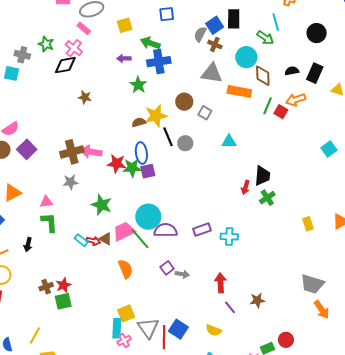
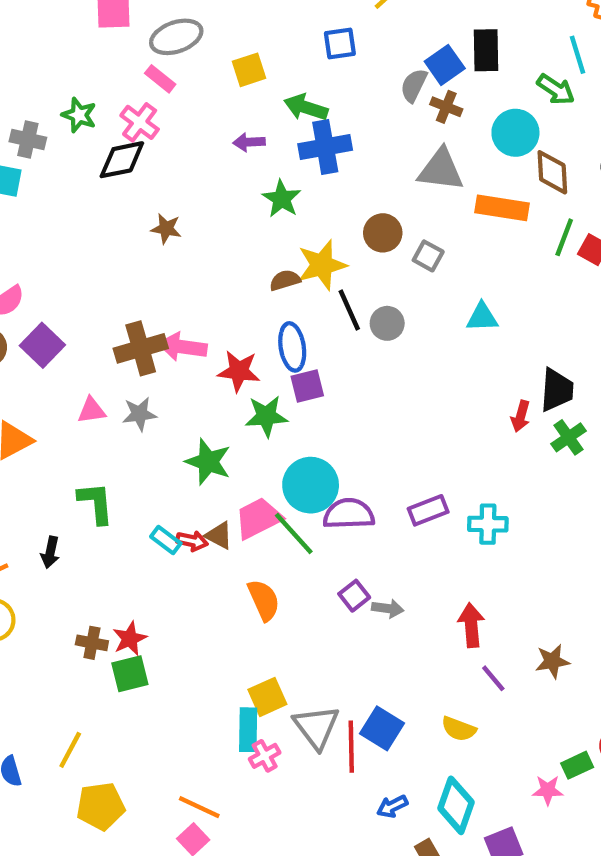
green star: (132, 168) -> (266, 416), moved
pink triangle: (46, 202) -> (92, 410), moved
brown cross: (46, 287) -> (92, 643), turned 32

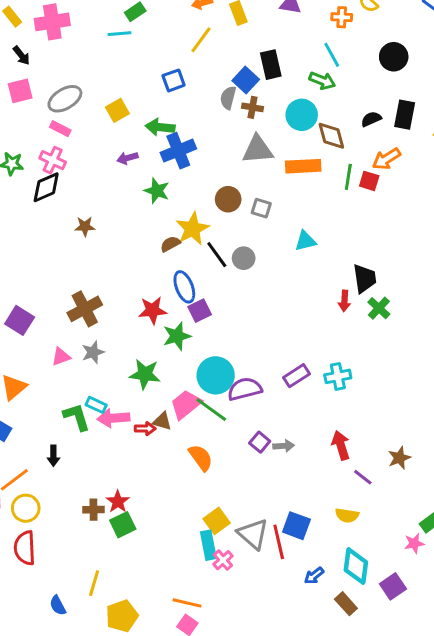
pink arrow: (183, 347) -> (113, 418), moved
cyan rectangle: (166, 540) -> (96, 405), moved

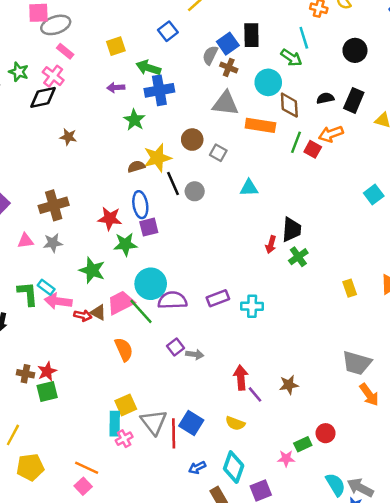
blue square: (174, 80) -> (168, 31), turned -30
gray ellipse: (65, 99) -> (56, 25), moved
red arrow: (341, 445) -> (241, 378), moved

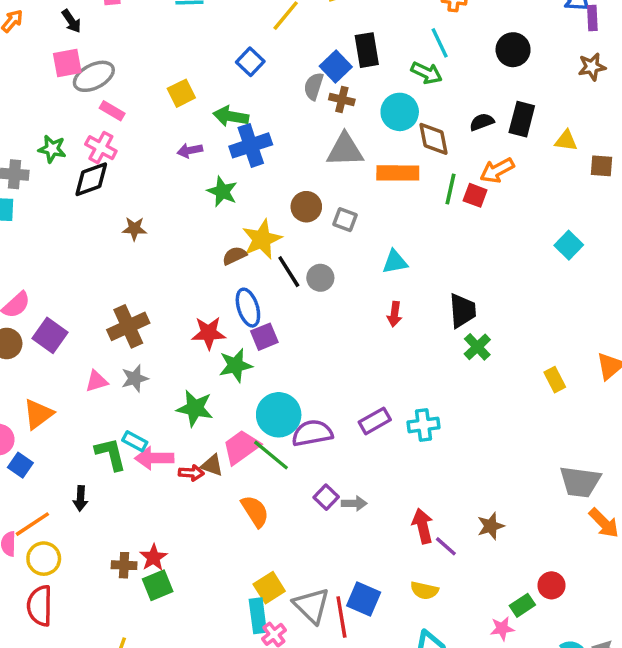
red arrow: (271, 245) -> (395, 314), moved

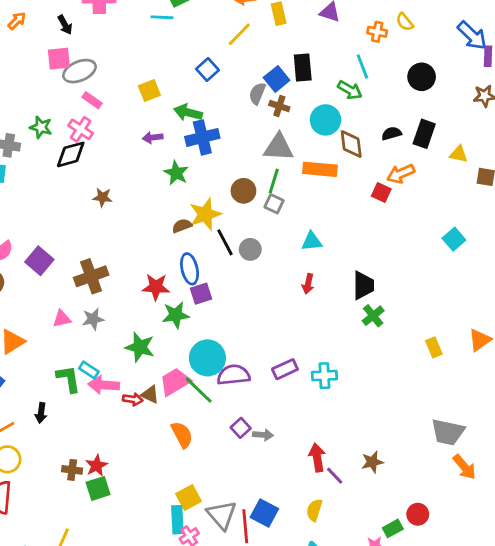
green line: (450, 189) -> (274, 181), moved
purple square: (50, 335) -> (39, 261), moved
yellow semicircle: (424, 590) -> (314, 510), turned 90

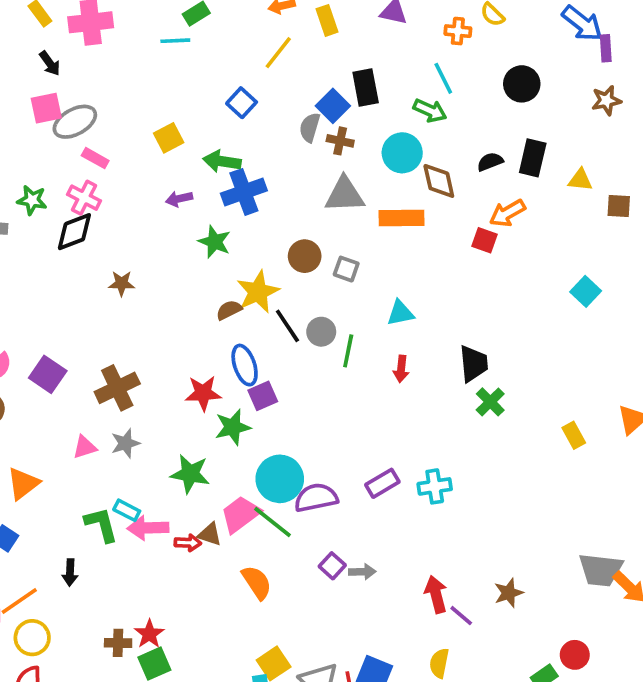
green line: (274, 181) -> (348, 351), moved
gray trapezoid: (448, 432) -> (601, 570), moved

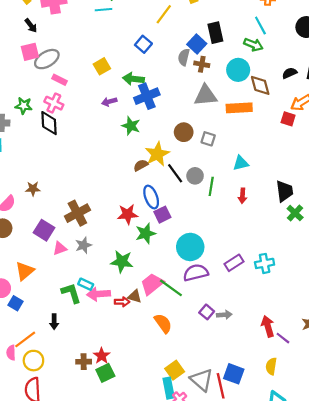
black diamond: (74, 232) -> (49, 123), turned -70
brown star: (122, 283) -> (33, 189), moved
purple square: (48, 374) -> (44, 230), moved
cyan circle: (280, 479) -> (190, 247), moved

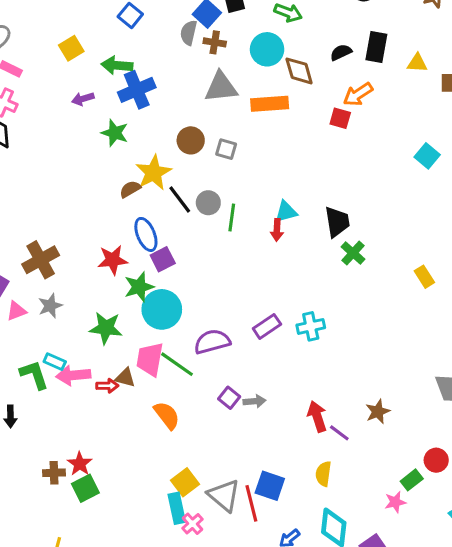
cyan triangle: (241, 163) -> (286, 212), moved
cyan circle: (190, 247) -> (162, 309), moved
pink trapezoid: (152, 284) -> (150, 359), turned -40

